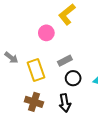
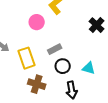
brown cross: (34, 102) -> (37, 84), moved
black arrow: (65, 103) -> (72, 90), moved

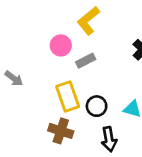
gray rectangle: (55, 49) -> (86, 61), moved
yellow rectangle: (27, 58) -> (68, 96), moved

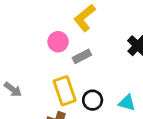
gray arrow: (14, 79) -> (13, 89), moved

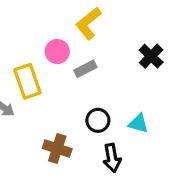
yellow rectangle: (65, 91) -> (27, 81), moved

